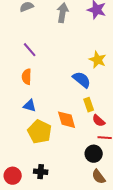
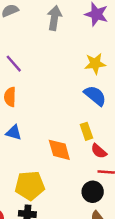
yellow star: (98, 60) -> (95, 64), moved, turned -30
blue semicircle: (82, 80) -> (95, 96), moved
yellow pentagon: (40, 132) -> (30, 186), moved, turned -30

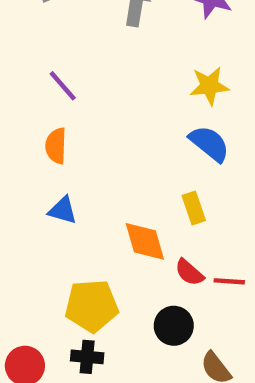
red semicircle: (99, 151) -> (189, 272), moved
black circle: (93, 192) -> (174, 326), moved

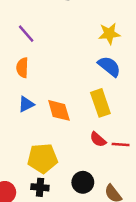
yellow rectangle: (194, 208) -> (100, 103), size x1.5
blue triangle: (63, 210) -> (26, 104), turned -42
orange diamond: (145, 241) -> (59, 110), moved
black circle: (174, 326) -> (83, 182), moved

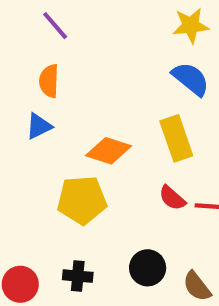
blue triangle: (26, 104) -> (39, 126), moved
orange diamond: (59, 110) -> (109, 151), turned -56
yellow pentagon: (43, 158) -> (82, 200), moved

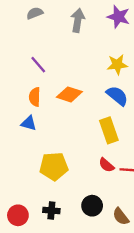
blue triangle: (39, 126) -> (29, 123), turned 42
orange diamond: (109, 151) -> (69, 94), moved

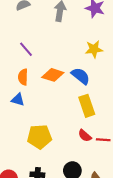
blue semicircle: (117, 96) -> (81, 76), moved

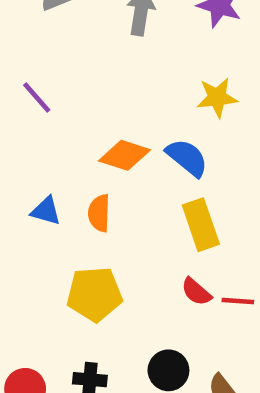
purple line: (26, 49) -> (37, 97), moved
orange semicircle: (23, 77) -> (99, 213), moved

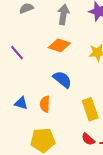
orange diamond: (125, 155) -> (59, 45), moved
blue semicircle: (187, 158) -> (62, 79), moved

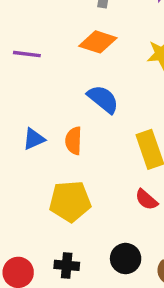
purple line: (17, 53) -> (27, 54), turned -42
blue triangle: (21, 103) -> (34, 139), turned -40

